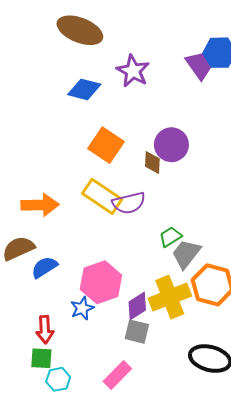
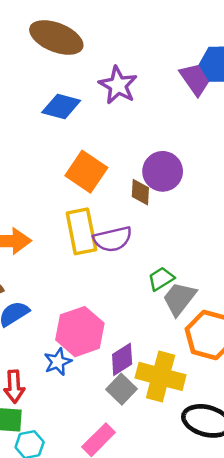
yellow rectangle: (102, 196) -> (81, 231), turned 45
yellow cross: (170, 297) -> (161, 376), moved, turned 36
gray square: (137, 332) -> (121, 389), turned 30

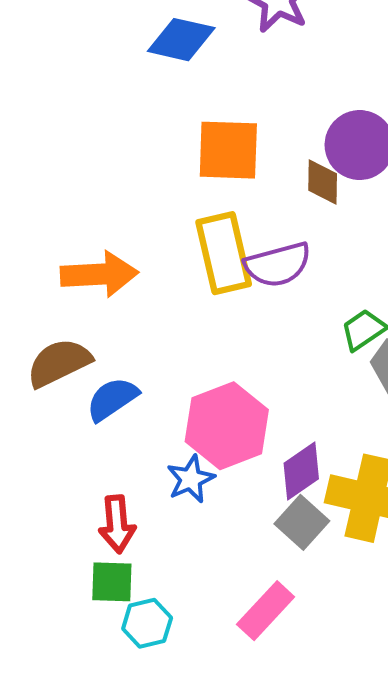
orange square: (86, 172) -> (228, 150), turned -30

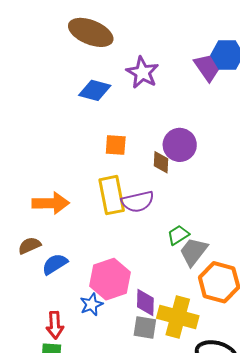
orange square: (228, 150) -> (116, 145), size x0.7
brown semicircle: (59, 363) -> (29, 246), size x0.7
purple diamond: (301, 471) -> (145, 303), turned -56
gray square: (302, 522) -> (145, 328), turned -35

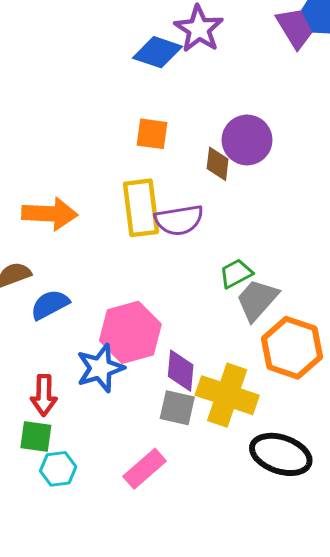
blue diamond: (95, 90) -> (157, 52), moved
blue star: (91, 304) -> (100, 368), size x1.4

